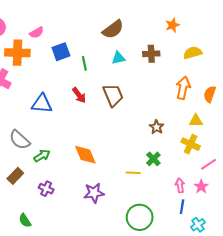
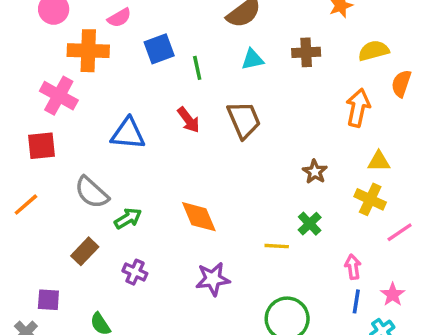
orange semicircle: (210, 94) -> (401, 84), moved
pink star: (201, 187) -> (393, 295), moved

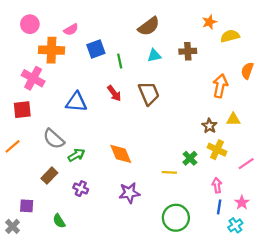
yellow semicircle: (374, 51) -> (230, 36), moved
brown star: (315, 172) -> (209, 126), moved
yellow cross: (370, 199) -> (217, 150), moved

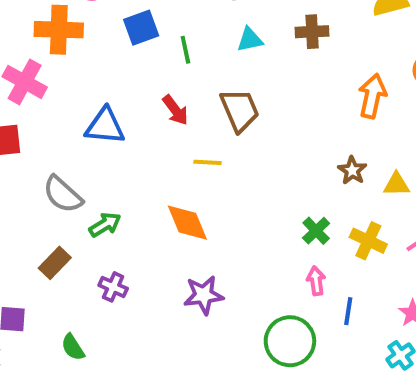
yellow triangle: (233, 119) -> (396, 184), moved
yellow cross: (217, 150) -> (368, 241), moved
yellow line: (169, 172) -> (208, 162), moved
pink arrow: (217, 185) -> (316, 281), moved
blue line: (219, 207) -> (348, 311), moved

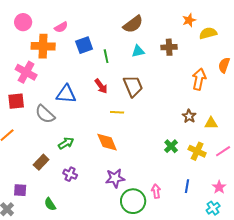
gray semicircle: (63, 194) -> (45, 114), moved
pink arrow: (316, 281) -> (156, 191), moved
green circle: (290, 341) -> (133, 201), moved

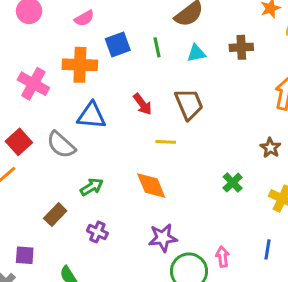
orange cross: (43, 46) -> (80, 65), moved
green line: (106, 56) -> (157, 47), moved
red square: (16, 101) -> (19, 142), moved, turned -36
green cross: (171, 146) -> (233, 183), moved

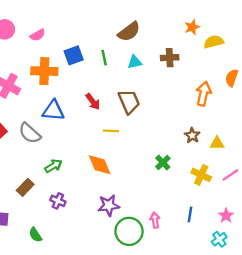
pink semicircle: (84, 18) -> (38, 35), moved

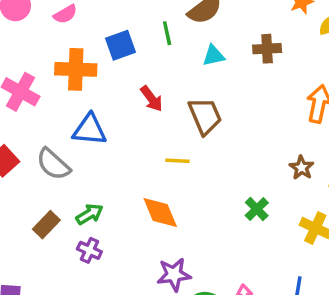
green line: (104, 58) -> (167, 33), moved
red arrow: (93, 102) -> (152, 99), moved
brown rectangle: (25, 187) -> (46, 225), moved
purple cross: (58, 201) -> (89, 250), moved

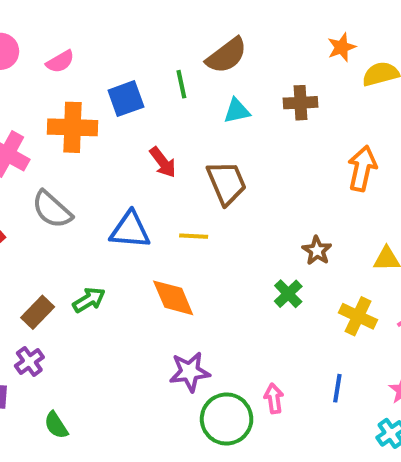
blue triangle: (89, 130) -> (130, 230), moved
gray semicircle: (53, 164) -> (52, 209), moved
brown star: (302, 168) -> (317, 251), moved
purple cross: (89, 250) -> (29, 361), moved, turned 30

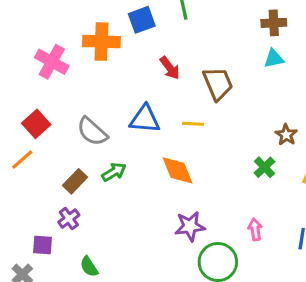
cyan triangle: (237, 111) -> (274, 59), moved
gray semicircle: (52, 209) -> (92, 132), moved
pink arrow: (274, 398) -> (255, 229), moved

